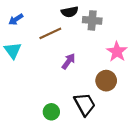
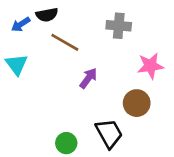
black semicircle: (70, 12) -> (47, 15), moved
brown line: (50, 33) -> (65, 42), turned 55
pink star: (117, 52) -> (150, 66), turned 30

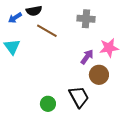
purple arrow: (88, 78) -> (87, 57), moved

